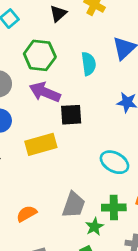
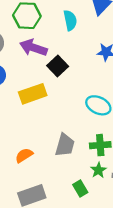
black square: (71, 115) -> (58, 66), turned -36
green star: (94, 227) -> (98, 170), moved

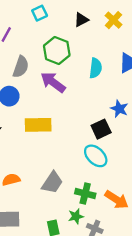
black square: (58, 66) -> (101, 129), moved

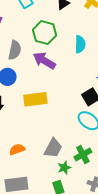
green cross: (85, 194) -> (83, 154), turned -36
green star: (76, 216) -> (64, 168), moved

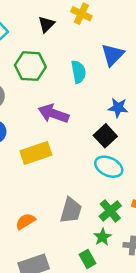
purple arrow: (44, 61) -> (53, 114), moved
green star: (64, 168) -> (102, 237), moved

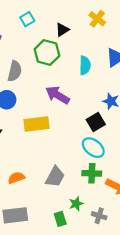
black triangle: (46, 24) -> (62, 30), moved
green cross: (110, 211) -> (92, 173), moved, turned 30

